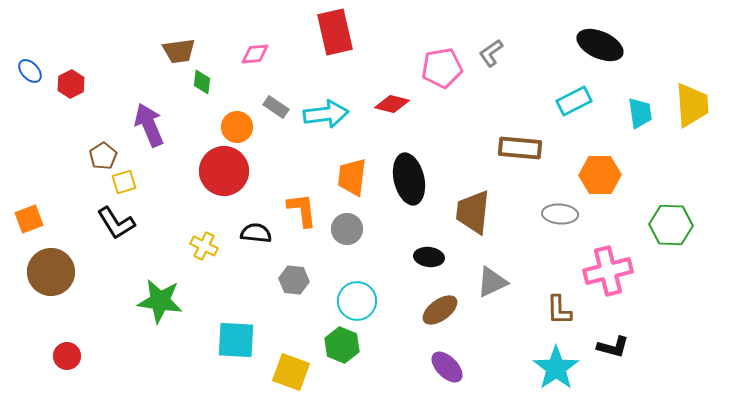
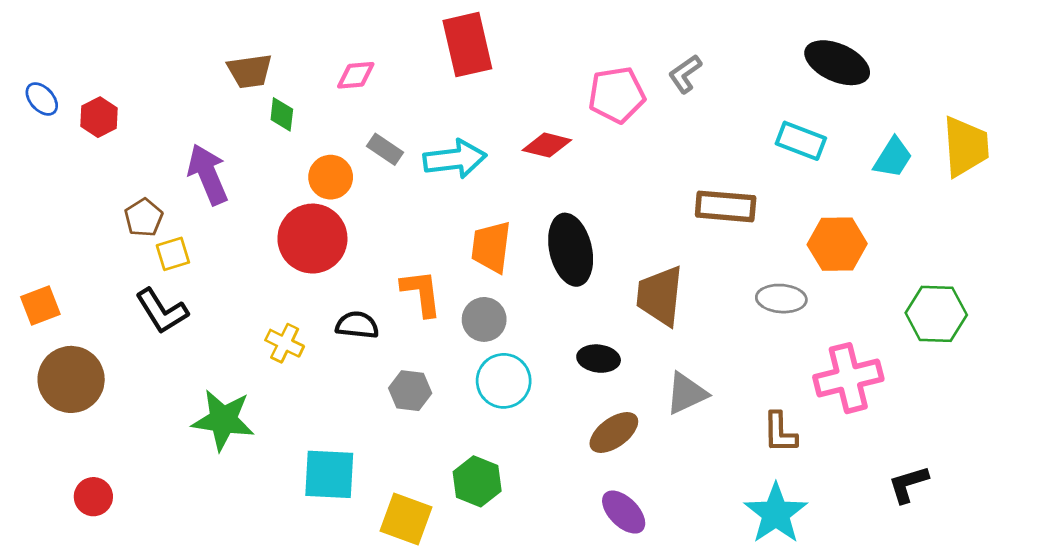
cyan rectangle: (574, 101) -> (801, 141), turned 48
cyan trapezoid: (640, 113) -> (893, 158), turned 40
cyan circle: (357, 301) -> (504, 381), moved
black L-shape: (613, 347) -> (908, 484), moved, turned 148

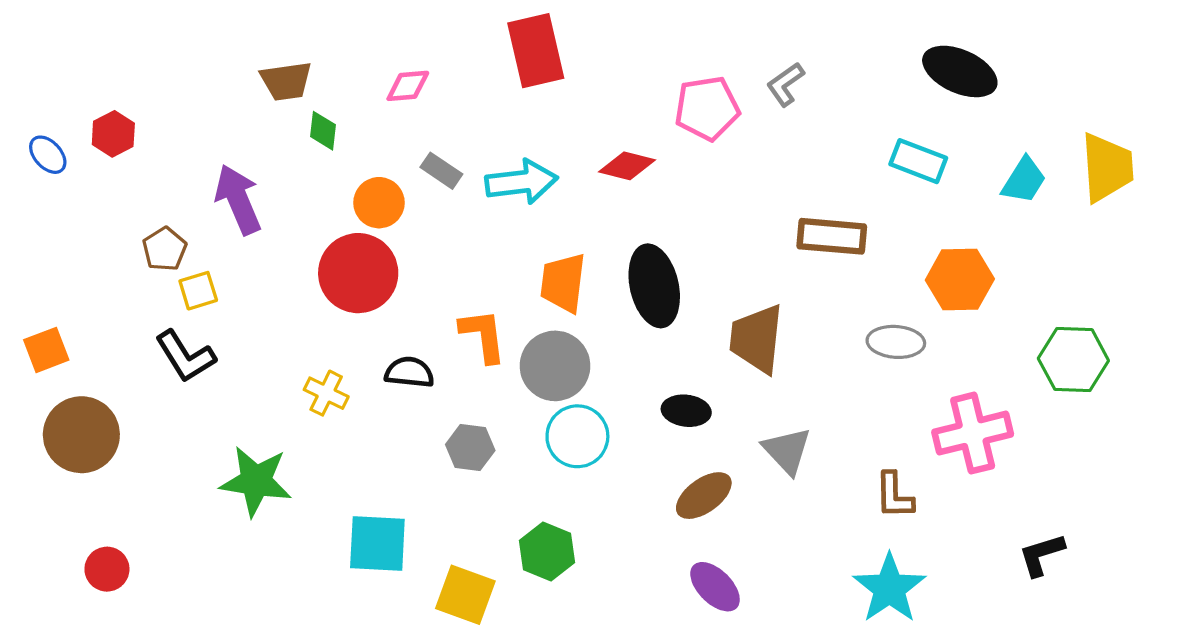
blue ellipse: (42, 99) -> (48, 155), moved
gray circle: (484, 319) -> (555, 366), size x1.4
gray triangle: (686, 393) -> (787, 451), turned -48

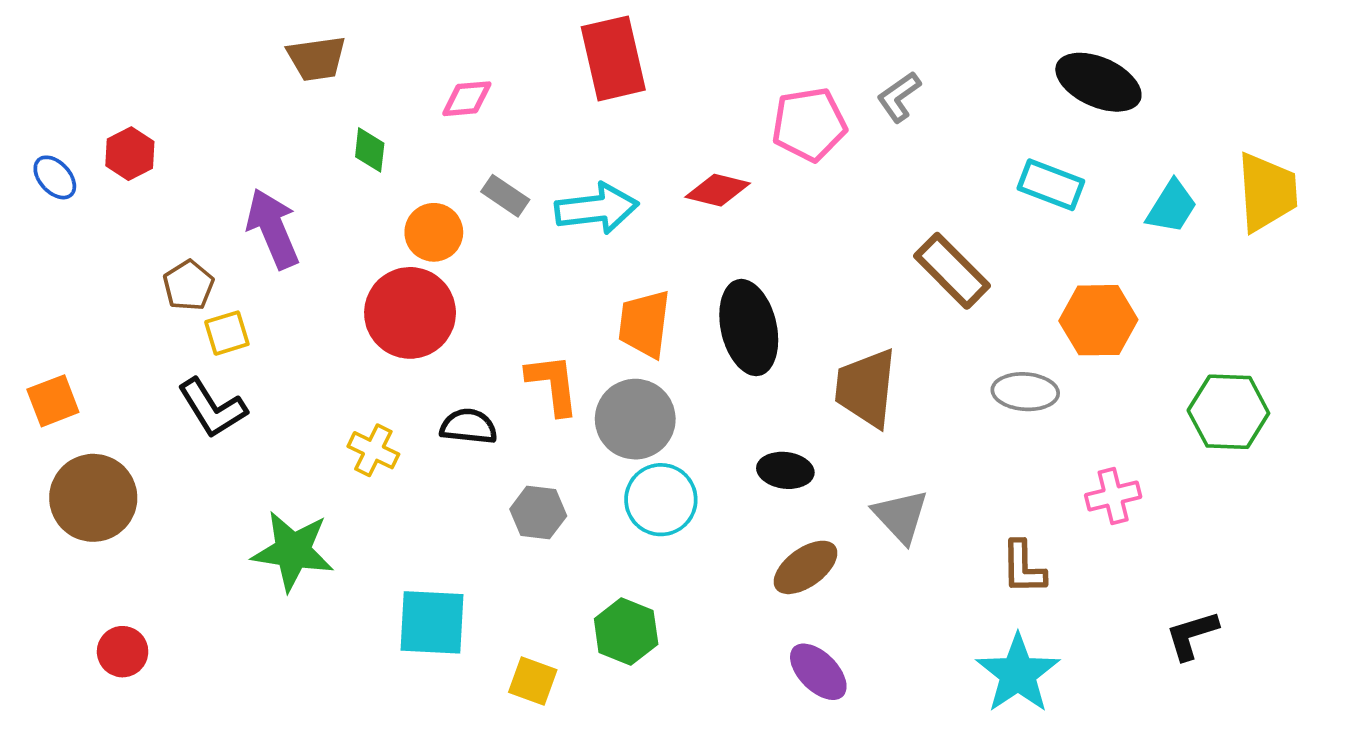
brown trapezoid: (286, 81) -> (317, 58), moved
brown rectangle: (832, 236) -> (952, 271), turned 40
pink cross: (973, 433) -> (1113, 496), size x0.6
yellow square: (465, 595) -> (533, 681), size x0.7

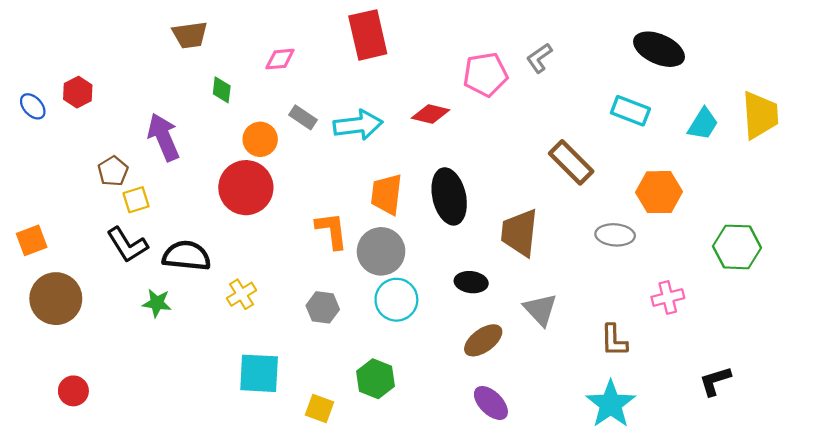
black semicircle: (469, 426) -> (187, 256), moved, size x1.4
yellow cross: (373, 450) -> (241, 294), moved, turned 32
green star: (293, 551) -> (157, 303), moved, size x0.6

